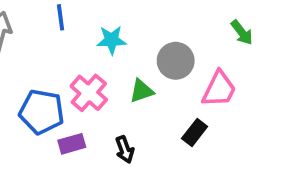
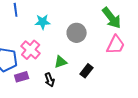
green arrow: (242, 32) -> (112, 18), size x1.6
pink trapezoid: (219, 89) -> (116, 45), moved
green triangle: (142, 91) -> (61, 62), moved

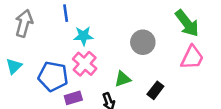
cyan star: (43, 22) -> (83, 36), moved

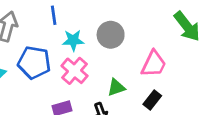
gray circle: (143, 42) -> (111, 35), moved
pink trapezoid: (192, 57) -> (154, 64), moved
blue pentagon: (53, 76) -> (34, 62), moved

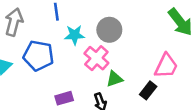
pink trapezoid: (154, 64) -> (166, 66), moved
pink cross: (75, 71) -> (96, 58), moved

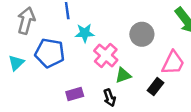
gray circle: (109, 30) -> (142, 34), moved

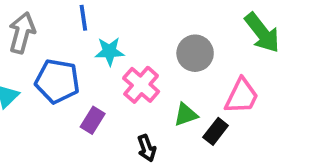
green triangle: (123, 75) -> (186, 115), moved
purple rectangle: (75, 94) -> (93, 120), moved, turned -42

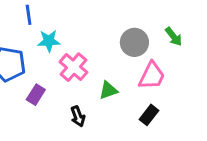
green arrow: (262, 33) -> (174, 37), moved, size x0.6
gray circle: (195, 53) -> (134, 42), moved
black rectangle: (216, 131) -> (149, 115), moved

